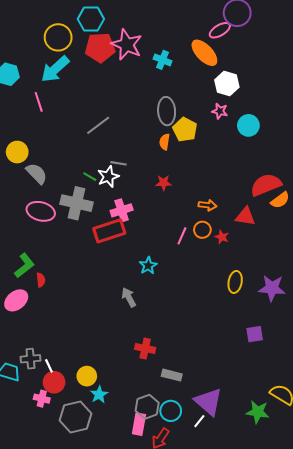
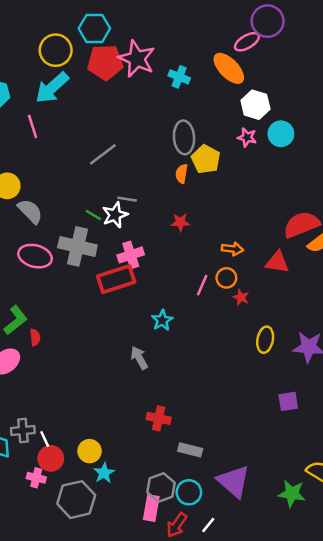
cyan circle: (248, 125) -> (281, 134), moved
red star: (222, 237) -> (241, 297), moved
white line: (199, 421) -> (208, 525), moved

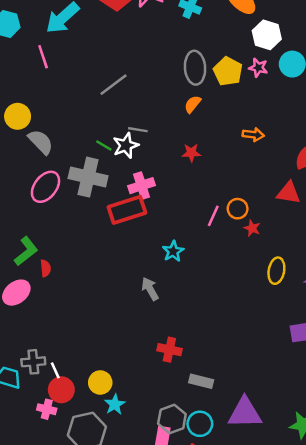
yellow pentagon: (206, 159) -> (228, 71), moved
orange semicircle: (182, 174) -> (193, 104), turned 30
orange arrow: (232, 249) -> (253, 135), moved
pink ellipse: (35, 256) -> (46, 187), turned -68
purple triangle: (234, 481) -> (245, 413), turned -42

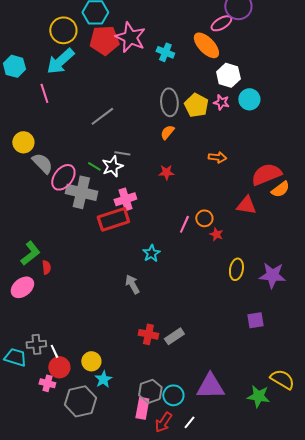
pink ellipse: (46, 187) -> (63, 177), moved
gray rectangle: (201, 381) -> (174, 336), moved, turned -48

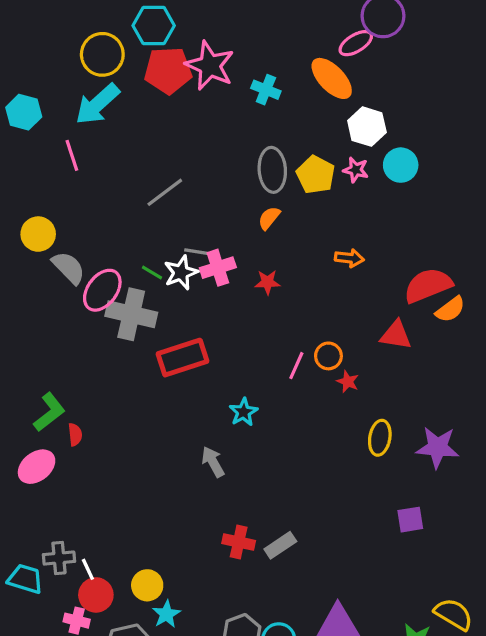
pink cross: (125, 199) -> (218, 268), moved

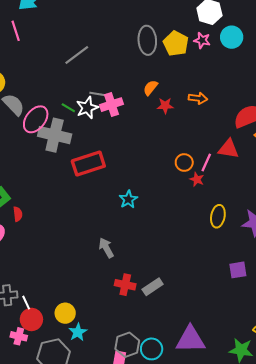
orange semicircle: (269, 218) -> (150, 88), moved
red star: (268, 282) -> (165, 106), moved
pink line: (296, 366) -> (206, 162), moved
gray arrow: (213, 462) -> (106, 248), moved

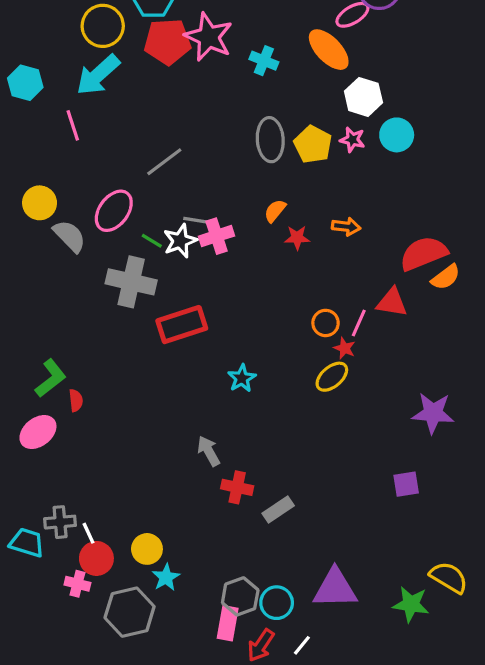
pink ellipse: (36, 119) -> (114, 211), moved
yellow ellipse: (218, 216) -> (332, 377), moved, turned 40
red cross: (125, 285) -> (237, 487), moved

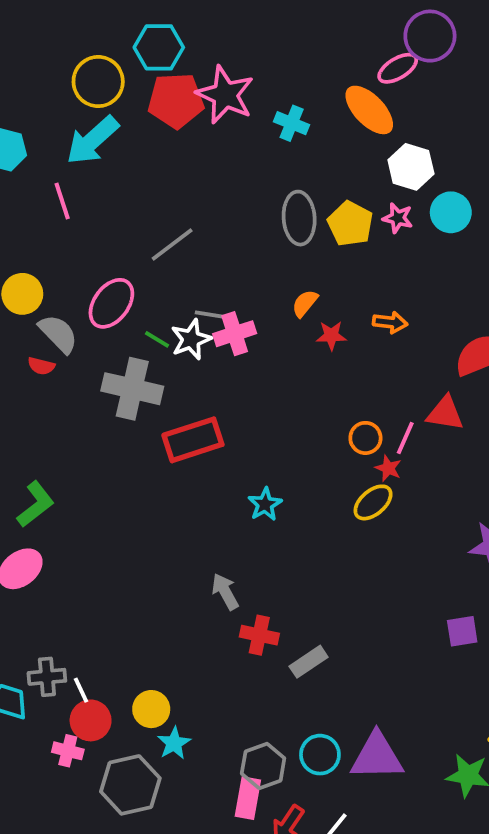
red semicircle: (76, 400) -> (41, 366), moved, turned 110
cyan circle: (277, 603) -> (320, 755), moved

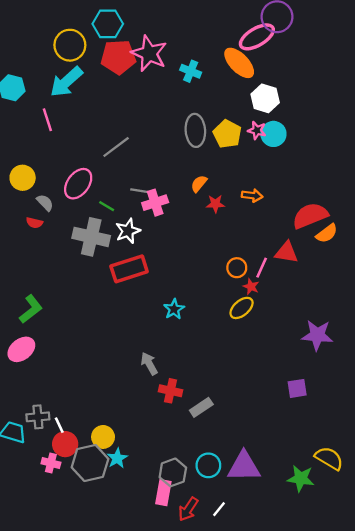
pink ellipse: (398, 68) -> (257, 37), size x1.4
cyan circle: (451, 212) -> (273, 134), moved
gray semicircle: (58, 334) -> (45, 203), size x0.7
white star: (191, 339) -> (128, 231), moved
gray hexagon: (130, 785) -> (90, 463), moved

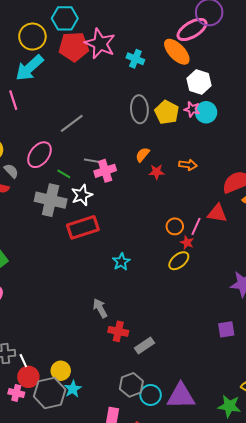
gray hexagon: (173, 472) -> (131, 385), moved

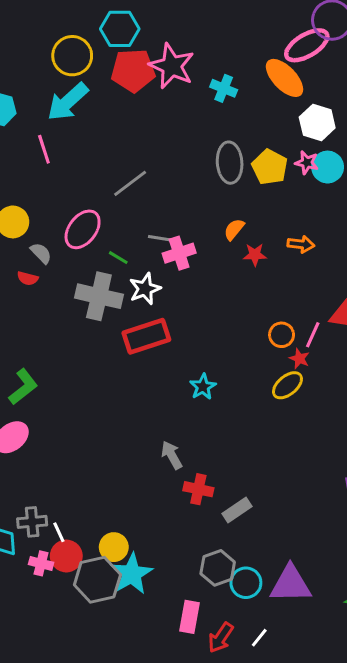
cyan star: (73, 389) -> (132, 574), size x1.6
pink cross: (16, 393) -> (41, 563), moved

